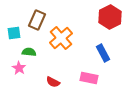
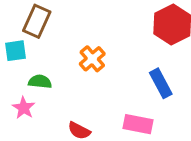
brown rectangle: (37, 20) -> (37, 21), moved
orange cross: (61, 38) -> (92, 59), size x0.7

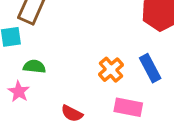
orange cross: (92, 59) -> (111, 70), moved

